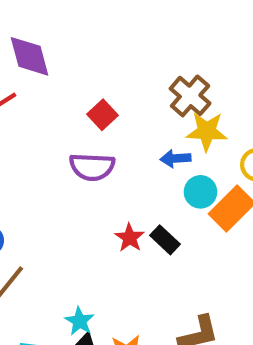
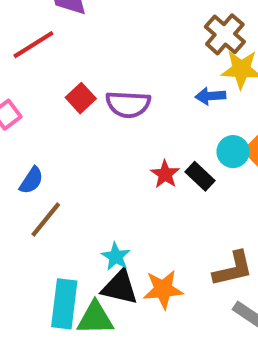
red square: (102, 115) -> (81, 98), moved
cyan circle: (200, 192) -> (233, 152), moved

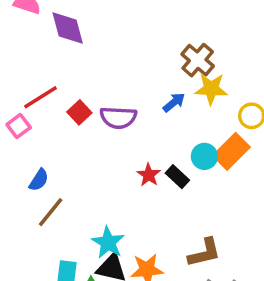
red line: (33, 45) -> (41, 97), moved
blue arrow: (210, 96) -> (174, 102), moved, turned 145
cyan star: (116, 257) -> (108, 243), size x1.4

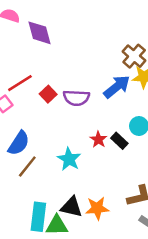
blue arrow: (174, 102) -> (117, 87), size x1.6
blue semicircle: (39, 180) -> (19, 143), size x1.5
cyan star: (108, 243) -> (69, 159), moved

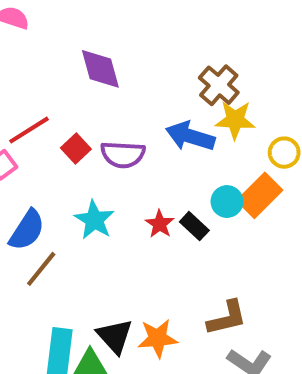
purple diamond: (40, 33) -> (100, 69), moved
blue arrow: (117, 87) -> (190, 136), turned -124
cyan star: (69, 159) -> (94, 220), moved
black triangle: (71, 207) -> (115, 336), turned 35

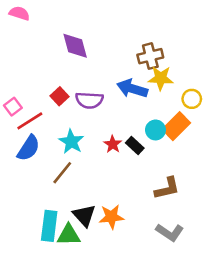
brown cross: (219, 85) -> (150, 56), turned 35
red line: (29, 130) -> (30, 121), moved
brown line: (41, 269) -> (62, 173), moved
brown L-shape: (227, 318) -> (167, 188), moved

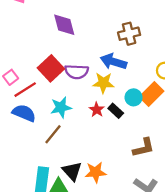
yellow star: (161, 78) -> (103, 83), moved
red square: (60, 96) -> (51, 68), size x1.6
cyan star: (71, 142) -> (61, 107), turned 30
blue semicircle: (28, 148) -> (24, 113), turned -100

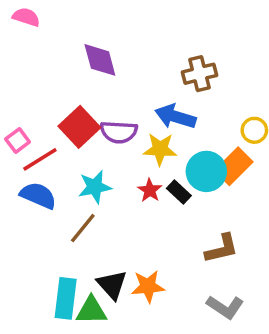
cyan circle: (134, 97) -> (206, 171), size x1.5

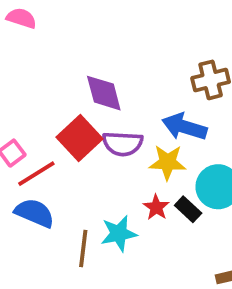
purple diamond: (100, 60) -> (104, 93), moved
cyan star: (95, 187) -> (119, 234), moved
brown line: (83, 228) -> (83, 249), turned -32

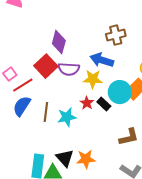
purple diamond: (104, 93) -> (59, 42), turned 30
blue semicircle: (35, 213) -> (22, 106), turned -80
brown line: (83, 249) -> (46, 112), moved

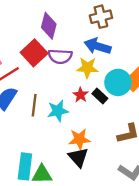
brown cross: (116, 35) -> (101, 17), moved
black triangle: (65, 158) -> (78, 157), moved
orange star: (86, 159) -> (79, 139), moved

